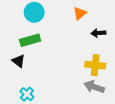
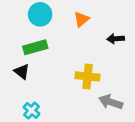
orange triangle: (80, 13) -> (81, 19), moved
yellow cross: (95, 65) -> (88, 76), moved

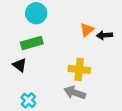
orange triangle: (81, 19) -> (87, 30), moved
gray arrow: (111, 102) -> (75, 93), moved

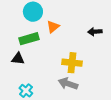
orange triangle: (87, 30) -> (53, 27), moved
black triangle: (20, 65) -> (18, 59), turned -32

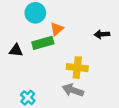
green rectangle: (29, 39) -> (43, 43), moved
black triangle: (18, 59) -> (16, 50), moved

